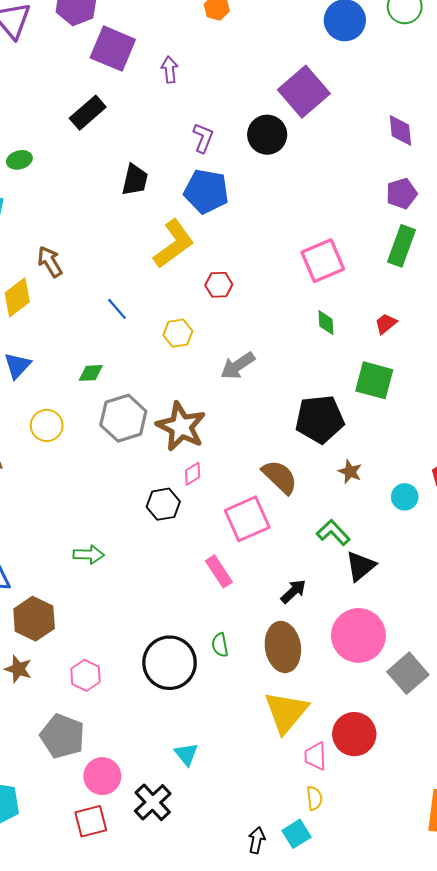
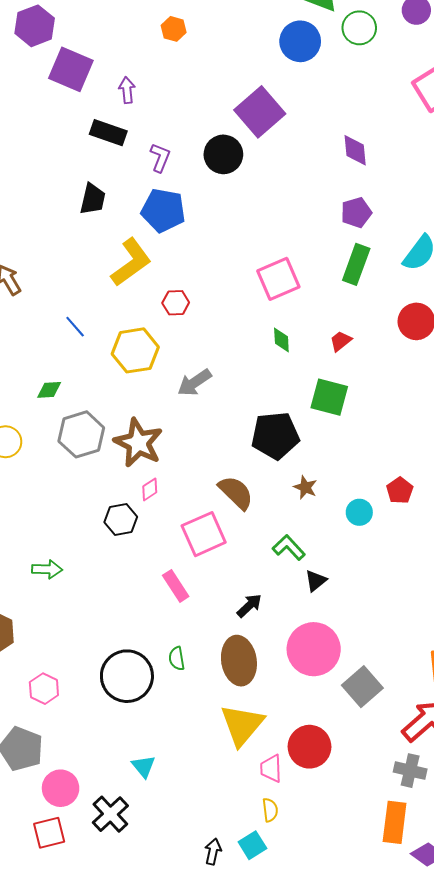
black rectangle: (88, 113) -> (108, 133), moved, turned 60
yellow hexagon: (178, 333) -> (135, 350), size x1.6
black triangle: (361, 566) -> (316, 581), size x0.7

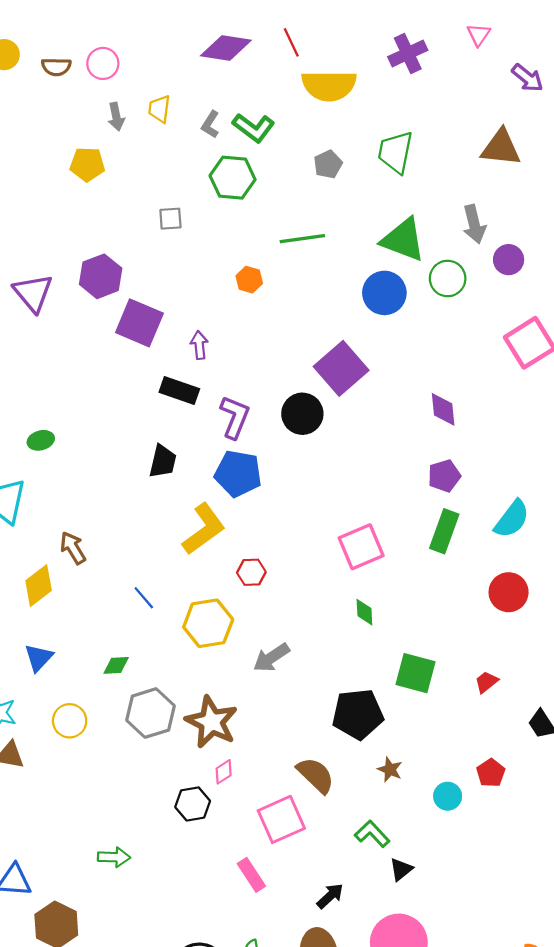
purple L-shape: (160, 158) -> (235, 417), size x1.4
red trapezoid: (341, 341) -> (486, 682), moved

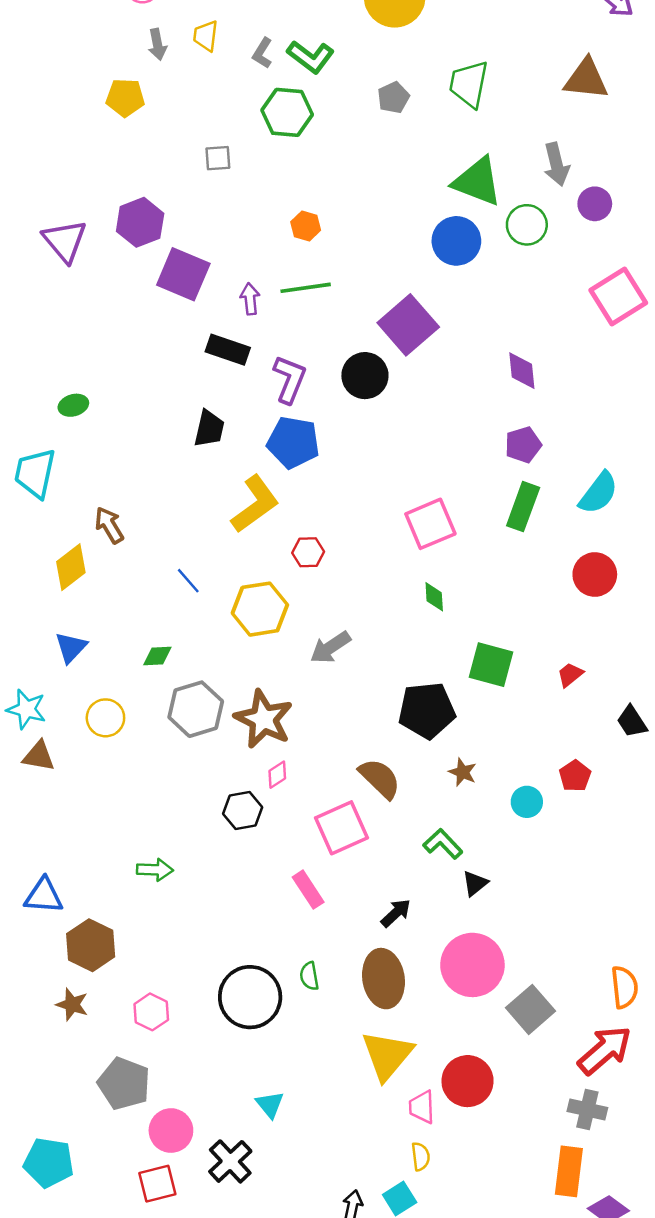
green line: (302, 239) -> (306, 288), moved

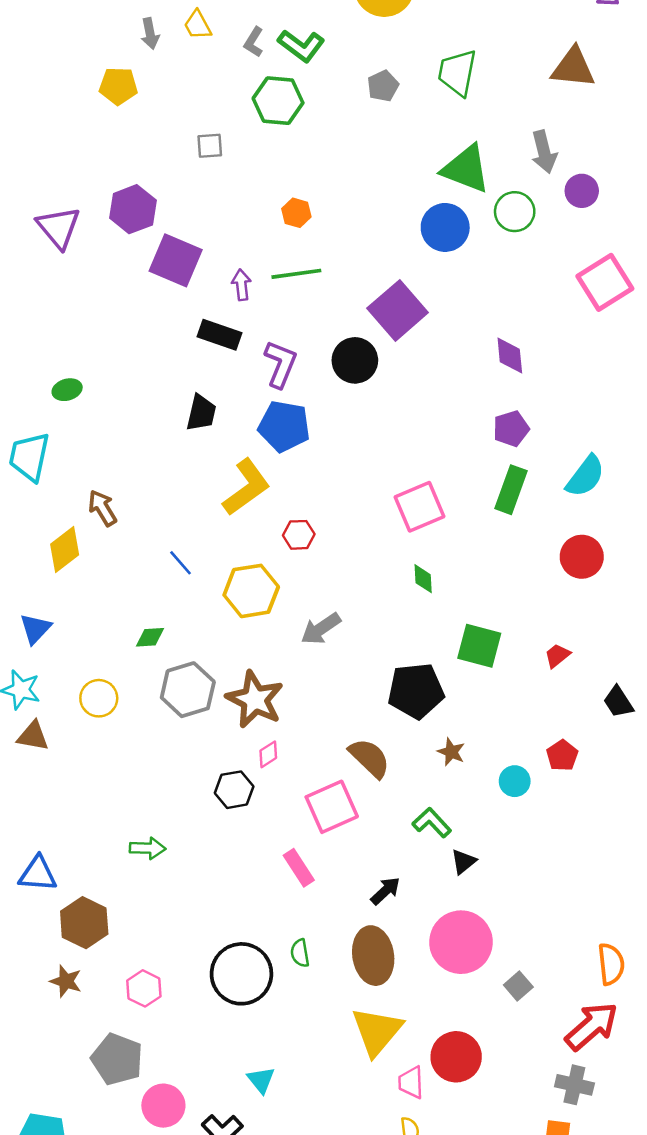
yellow trapezoid: (206, 36) -> (198, 25), turned -36
blue triangle: (71, 647) -> (35, 629), moved
gray square: (531, 1009) -> (518, 986), size x0.6

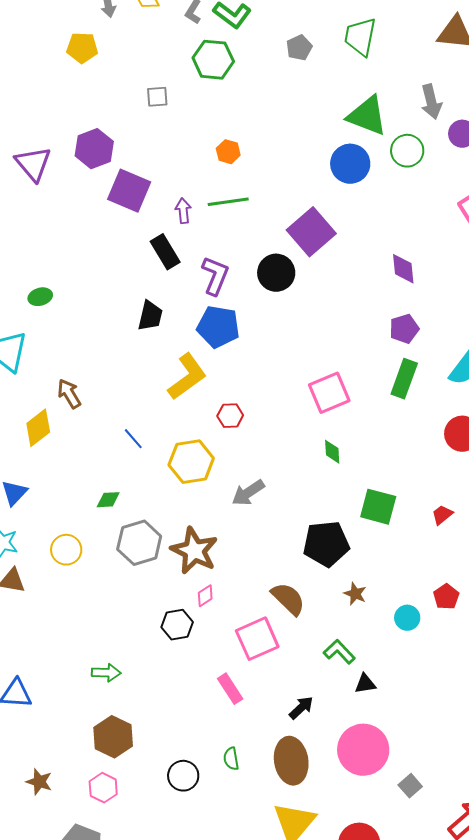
black rectangle: (220, 335) -> (165, 252), turned 40
black triangle: (463, 862) -> (365, 684), turned 30
brown hexagon: (84, 923) -> (113, 737), moved
black circle: (241, 974) -> (183, 776), size x0.6

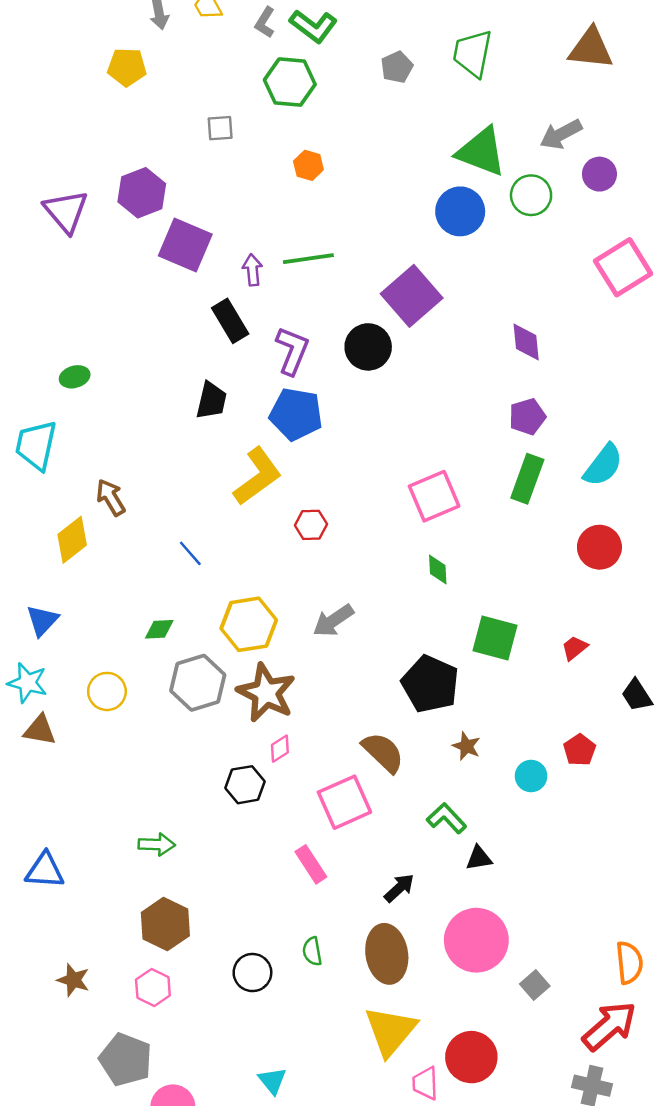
gray arrow: (431, 102) -> (561, 134), turned 76
orange hexagon: (228, 152) -> (308, 165), moved
yellow hexagon: (191, 462) -> (249, 624), moved
black pentagon: (326, 544) -> (430, 684), turned 30

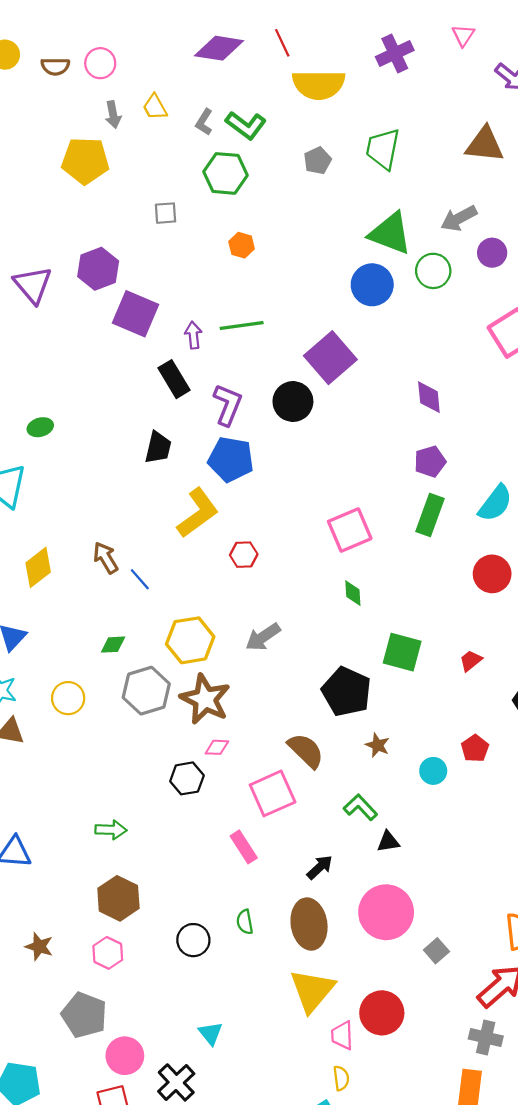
yellow pentagon: (127, 67) -> (85, 161), size x1.4
brown arrow: (111, 497) -> (106, 558), moved
pink diamond: (280, 749) -> (217, 747), turned 35

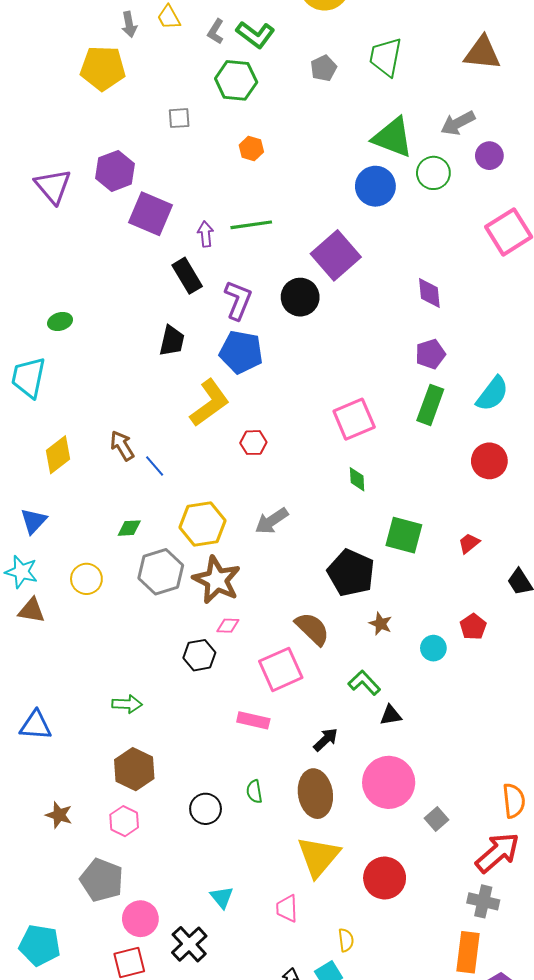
pink rectangle: (244, 847) -> (253, 720), turned -44
pink trapezoid: (342, 1035) -> (287, 909), moved

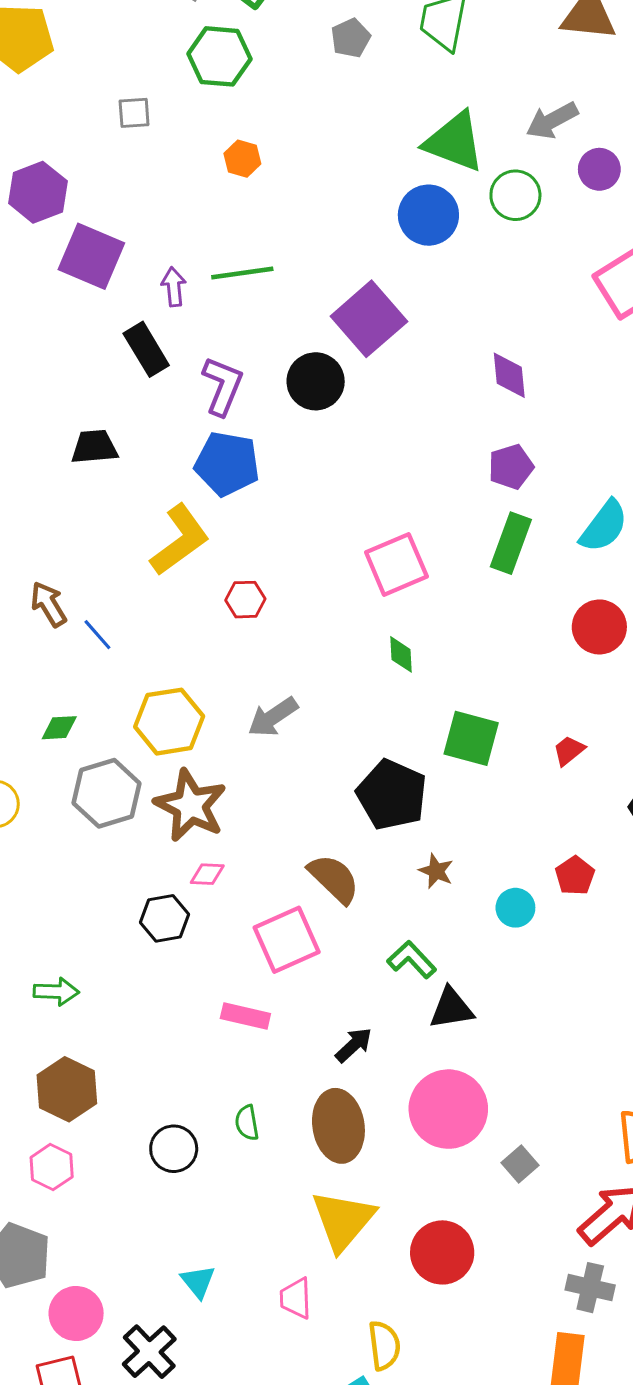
black trapezoid: (172, 341) -> (94, 447), moved, turned -108
black triangle: (391, 715) -> (451, 1008), size x1.4
yellow semicircle: (346, 940) -> (384, 1346), size x1.4

